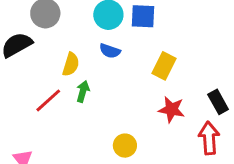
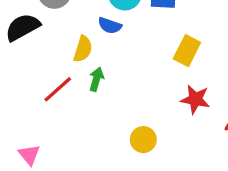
blue semicircle: (110, 51) -> (110, 26), moved

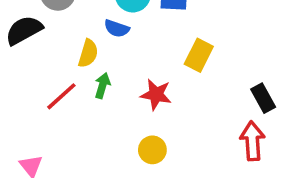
red star: (195, 99) -> (156, 95), moved

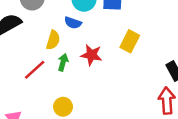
red star: (156, 95) -> (91, 55), moved
yellow circle: (152, 150) -> (63, 107), moved

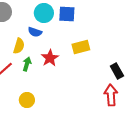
yellow rectangle: (130, 41) -> (81, 47), turned 48
red star: (91, 55) -> (50, 58), turned 30

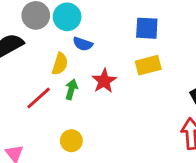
cyan circle: (44, 13) -> (67, 17), moved
blue square: (67, 14) -> (147, 28), moved

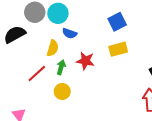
blue square: (147, 28) -> (117, 22), turned -30
red star: (104, 81) -> (85, 61), turned -30
yellow circle: (71, 141) -> (62, 91), moved

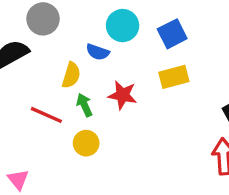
cyan circle: (58, 13) -> (123, 26), moved
green arrow: (61, 67) -> (84, 105), turned -40
red line: (37, 73) -> (46, 115), turned 66

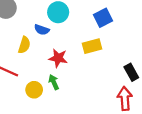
blue square: (172, 34) -> (103, 18), moved
green arrow: (84, 105) -> (54, 82), moved

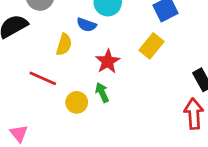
yellow rectangle: (92, 46) -> (151, 46), turned -36
red star: (58, 58) -> (108, 61), turned 30

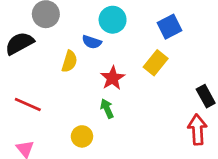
red line: (43, 78) -> (28, 104), moved
yellow circle: (77, 102) -> (82, 136), moved

